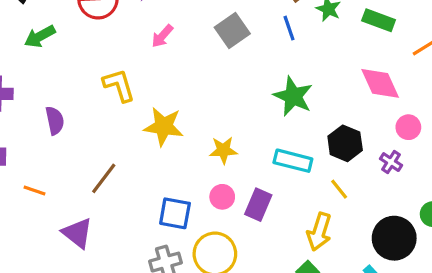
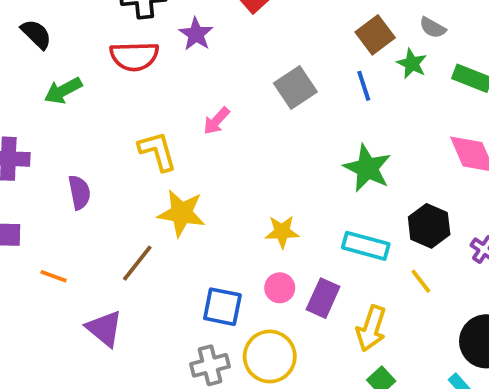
pink arrow: (162, 36) -> (216, 121), moved
yellow star: (164, 126) -> (182, 213), moved
yellow arrow: (319, 232) -> (371, 328), moved

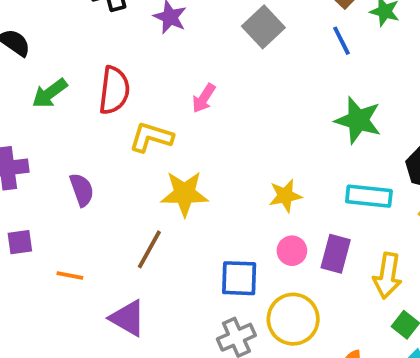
red semicircle: (134, 56) -> (114, 90), moved, turned -72
gray square: (295, 88) -> (263, 27), moved
yellow L-shape: (157, 151) -> (151, 137), turned -48

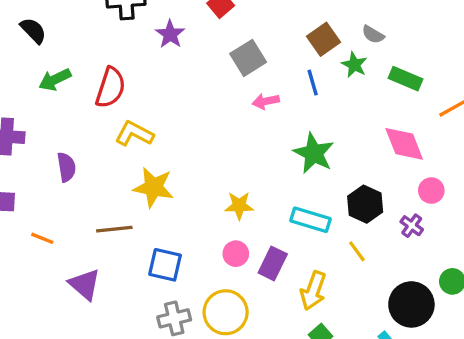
pink arrow: (204, 98) -> (266, 101), moved, turned 35
brown line: (149, 249) -> (114, 229), turned 44
blue square: (239, 278) -> (165, 265), moved

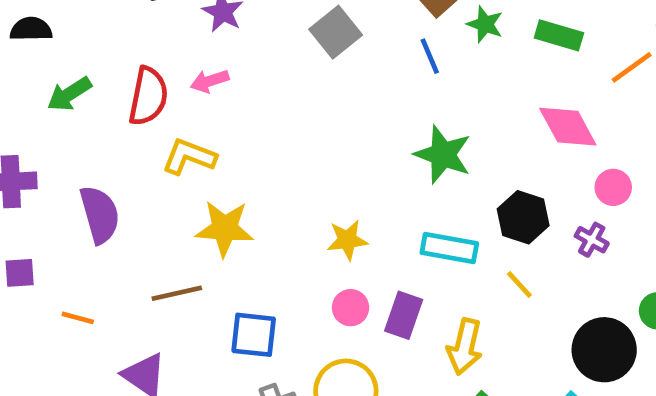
black semicircle: (33, 30) -> (31, 29), turned -40
pink arrow: (266, 101) -> (210, 81), moved
purple semicircle: (66, 167) -> (100, 214), size x1.4

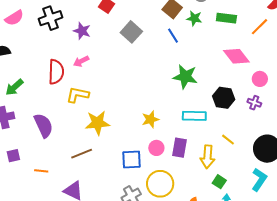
green arrow: (69, 94) -> (14, 87), moved
yellow line: (519, 284) -> (228, 140), moved
blue square: (254, 335) -> (131, 160), moved

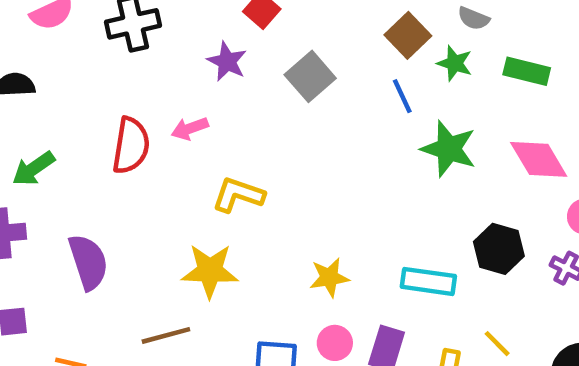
purple star: (82, 31) -> (227, 61), moved
green star: (185, 77) -> (449, 149), moved
yellow L-shape: (78, 95) -> (238, 195), moved

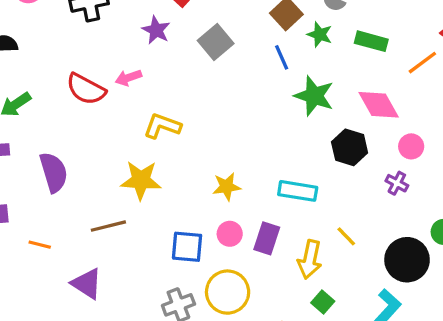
red semicircle: (131, 145) -> (86, 89), turned 108
black hexagon: (499, 249) -> (350, 147), moved

